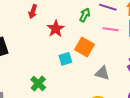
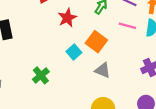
cyan square: (65, 59) -> (74, 52), turned -32
gray triangle: (102, 73) -> (103, 70), moved

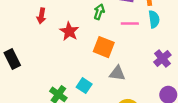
cyan square: (74, 52) -> (84, 86), moved

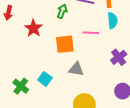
pink line: (130, 23) -> (91, 33), moved
orange square: (104, 47) -> (65, 44), turned -30

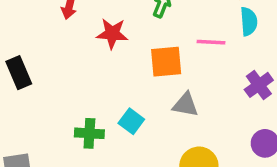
red star: (33, 28) -> (112, 33), turned -30
green cross: (21, 86) -> (89, 133), turned -35

